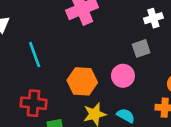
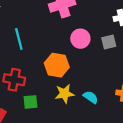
pink circle: (123, 76) -> (80, 39), moved

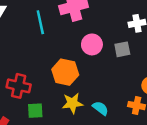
cyan line: (19, 39) -> (40, 22), moved

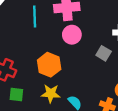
pink circle: (92, 44) -> (72, 35), moved
gray square: (122, 49) -> (104, 53), turned 32

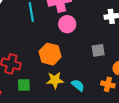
gray square: (104, 53) -> (98, 50), moved, turned -32

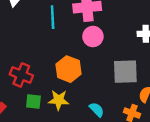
gray square: (98, 50) -> (125, 72), size x1.6
yellow star: (55, 80) -> (59, 100), moved

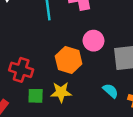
pink circle: (93, 37) -> (93, 41), moved
cyan semicircle: (97, 110) -> (110, 91), moved

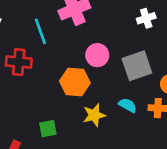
red cross: (21, 70) -> (19, 62), moved
yellow star: (61, 92) -> (94, 115), moved

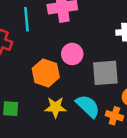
cyan semicircle: (128, 105) -> (88, 106), size x1.5

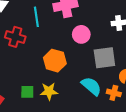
pink circle: (72, 54) -> (81, 34), moved
yellow star: (55, 107) -> (49, 91), moved

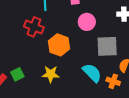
red cross: (15, 37) -> (34, 27), moved
green square: (27, 92) -> (17, 74), moved, turned -32

